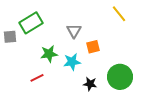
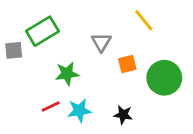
yellow line: (119, 14) -> (144, 20), moved
cyan star: (72, 62) -> (79, 111), moved
green circle: (120, 77) -> (164, 78), moved

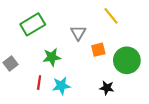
gray square: (14, 50) -> (10, 63), moved, turned -32
red line: (51, 106) -> (39, 83), turned -56
black star: (123, 115) -> (107, 88), moved

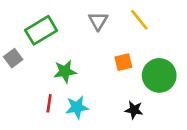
gray triangle: (78, 33) -> (98, 21), moved
gray square: (10, 63) -> (13, 58), moved

